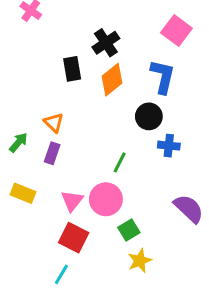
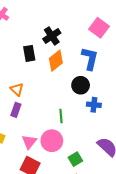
green line: (120, 162) -> (61, 116), turned -32
green square: (129, 230) -> (75, 159), moved

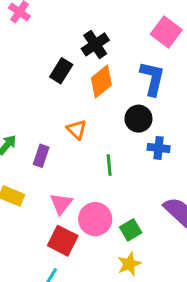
black rectangle: (29, 53) -> (61, 71), turned 42
orange triangle: (17, 89) -> (77, 129), moved
pink circle: (52, 141) -> (95, 219), moved

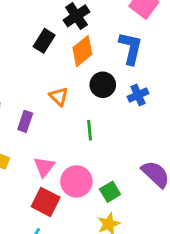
black circle: (138, 119) -> (103, 85), moved
blue cross: (159, 148) -> (138, 95), moved, turned -30

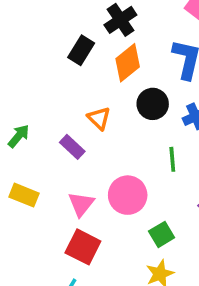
purple rectangle: (25, 121) -> (72, 147), moved, turned -66
green line: (90, 130) -> (172, 159), moved
pink circle: (76, 181) -> (128, 195), moved

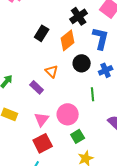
black cross: (120, 20) -> (79, 16), moved
green square: (162, 234) -> (78, 136), moved
red square: (83, 247) -> (43, 143), turned 36

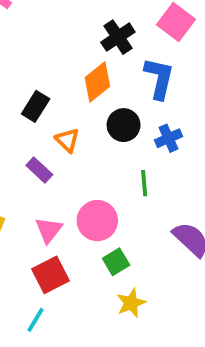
black rectangle: (42, 33) -> (36, 106), moved

